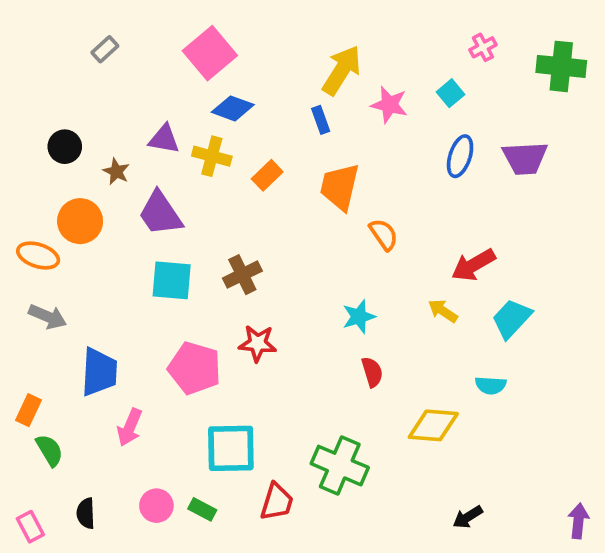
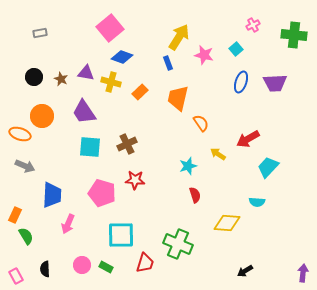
gray rectangle: (105, 49) -> (40, 33), moved, turned 32
brown star: (116, 171) -> (61, 79), moved
yellow arrow: (443, 311) -> (218, 154), moved

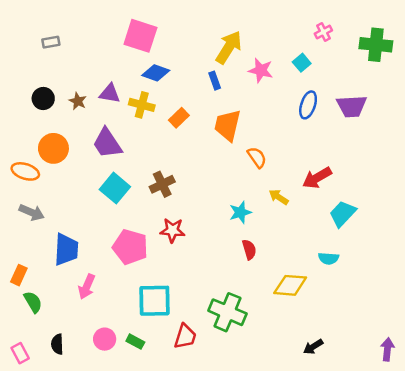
pink square: (110, 28) -> (140, 36), turned -32
cyan square: (90, 147) -> (115, 188), turned 35

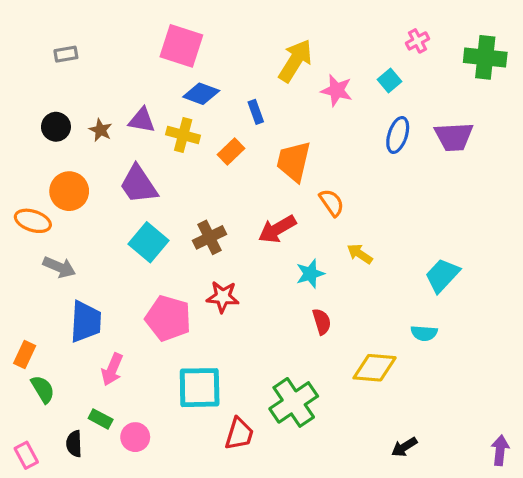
blue rectangle: (215, 81) -> (256, 112), moved
red arrow: (317, 178) -> (277, 229), moved
gray arrow: (32, 212) -> (59, 267), moved
green cross: (227, 312) -> (294, 402), turned 33
green rectangle: (135, 342) -> (101, 419), moved

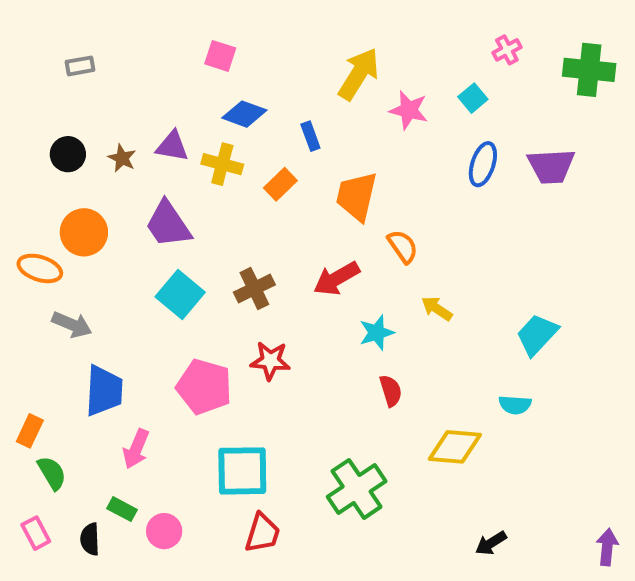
pink square: (181, 46) -> (220, 56), size x0.6
red trapezoid: (239, 434) -> (262, 533), moved
pink rectangle: (26, 455) -> (36, 533), moved

